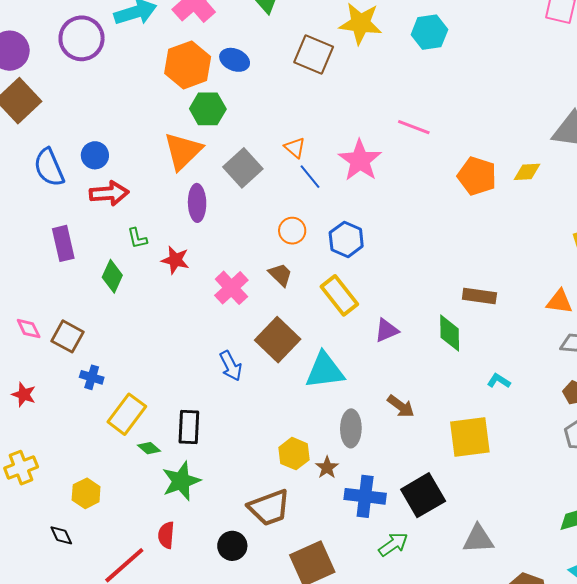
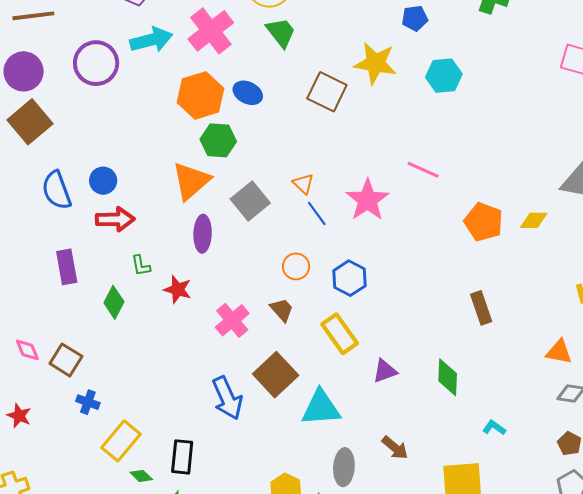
brown rectangle: (479, 296) -> (481, 308), moved, turned 60
blue arrow: (231, 366) -> (227, 398), size x1.4

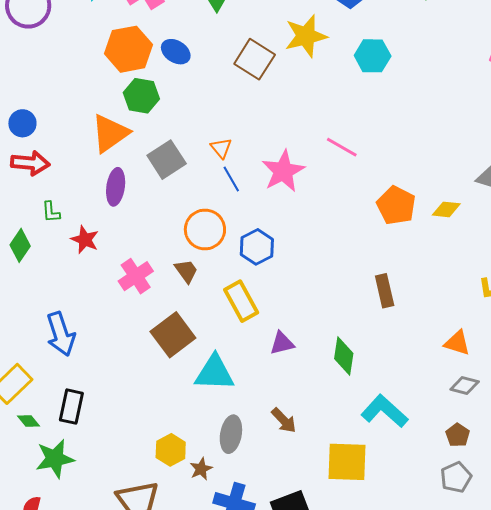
yellow star: (375, 63) -> (306, 36), turned -30
orange circle: (296, 266) -> (205, 230), size x1.5
blue arrow: (227, 398) -> (61, 334), moved
cyan L-shape: (494, 428) -> (385, 411), size x2.0

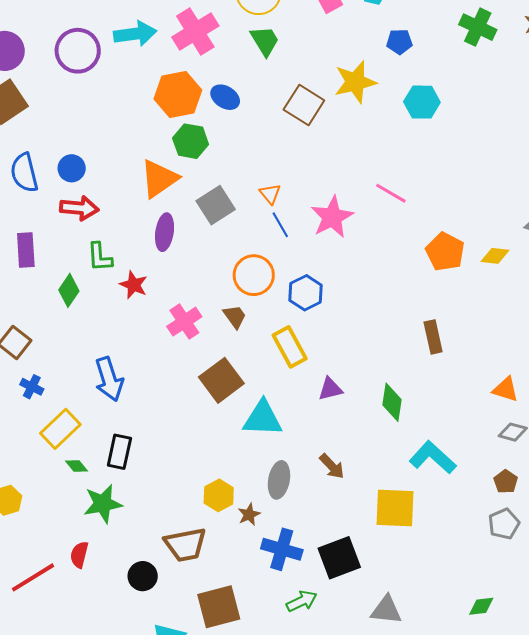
green L-shape: (51, 212) -> (100, 257), size x1.4

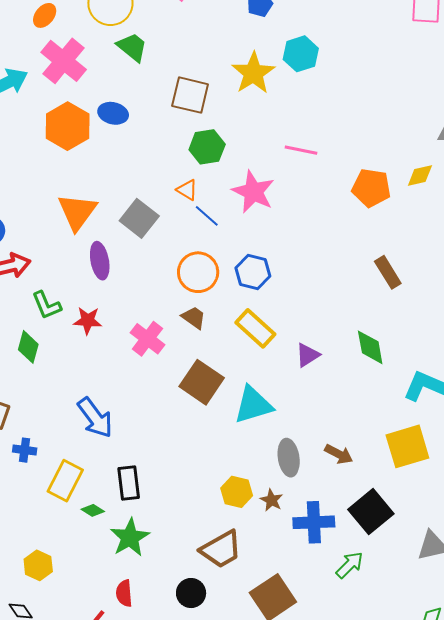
yellow star: (355, 82) -> (253, 73), moved
green hexagon: (191, 141) -> (207, 147), moved
brown arrow: (332, 466) -> (339, 454), moved

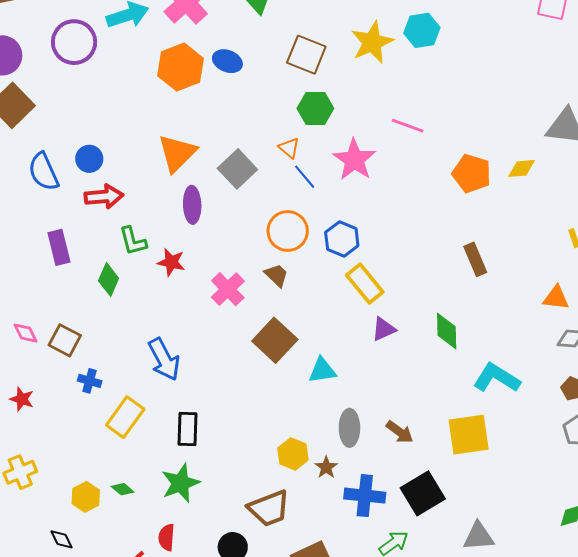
yellow rectangle: (255, 328) -> (365, 284), moved
cyan triangle: (253, 405) -> (322, 370), size x0.7
green diamond: (93, 510) -> (123, 489), moved

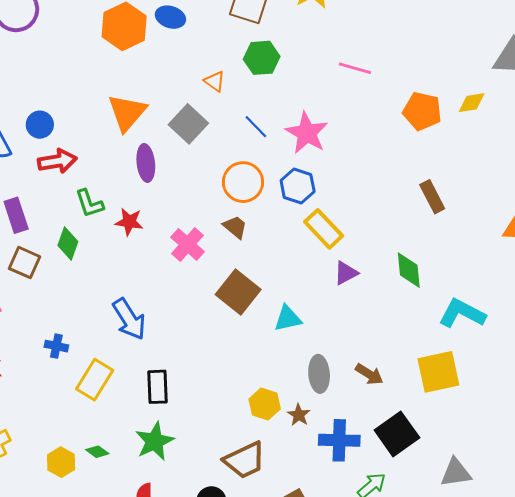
orange triangle: (289, 148) -> (215, 81), moved
pink star: (354, 160) -> (307, 133), moved
brown square: (65, 340) -> (24, 263), moved

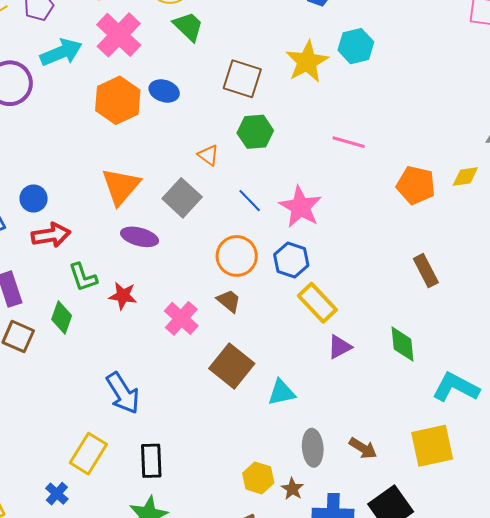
purple ellipse: (146, 163) -> (140, 237), turned -69
blue cross: (56, 346) -> (57, 494), moved, turned 30

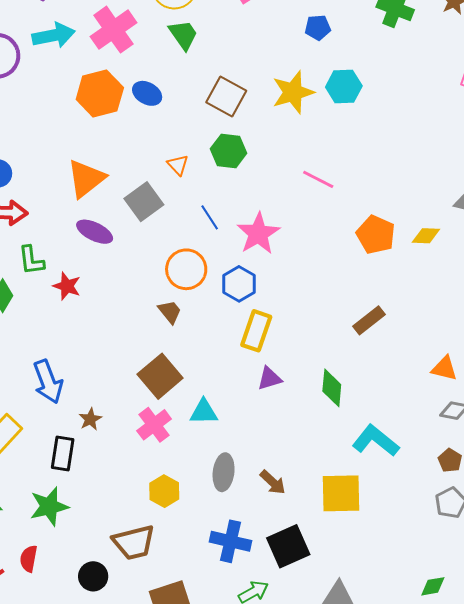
brown rectangle: (426, 271) -> (369, 320), turned 68
yellow rectangle: (317, 303) -> (256, 331), turned 51
pink cross: (181, 318) -> (154, 425), moved
brown star: (292, 489) -> (90, 419), moved

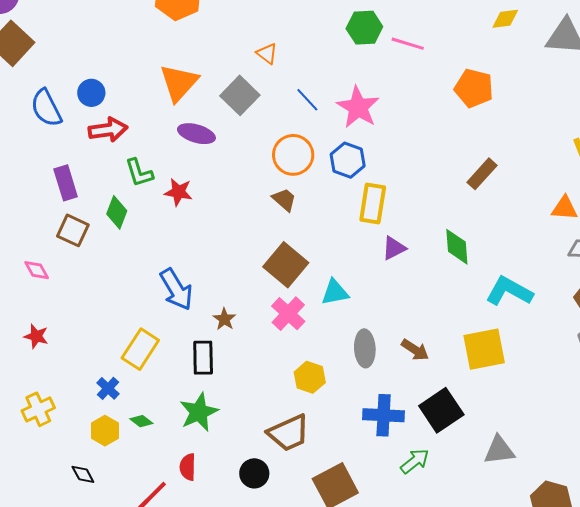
green hexagon: (229, 151) -> (364, 28), moved
yellow diamond: (426, 236) -> (505, 19), moved

